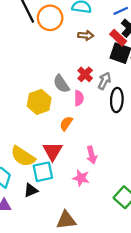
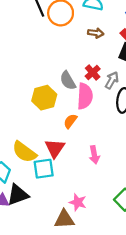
pink semicircle: (79, 98) -> (85, 96), size x1.6
pink star: (81, 178) -> (78, 202), moved
black triangle: (31, 190) -> (18, 195), moved, size x1.5

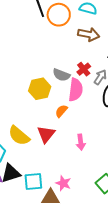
brown arrow: (96, 33) -> (89, 34), size x1.5
gray semicircle: (68, 81) -> (61, 75), turned -42
cyan square: (44, 169) -> (33, 182), moved

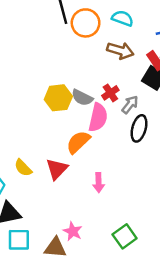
yellow hexagon: (40, 89) -> (58, 98), moved
orange semicircle: (61, 111) -> (78, 142), size x1.5
yellow semicircle: (19, 136) -> (23, 168), size x0.7
cyan square: (33, 182) -> (19, 240), moved

